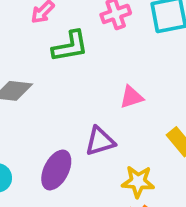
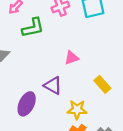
purple triangle: (100, 141) -> (53, 85), turned 48

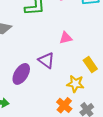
yellow star: (77, 110) -> (75, 84), moved

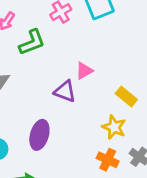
purple triangle: (46, 60) -> (65, 91), moved
yellow star: (75, 84) -> (114, 127), turned 30

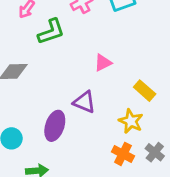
purple triangle: (65, 91) -> (84, 102), moved

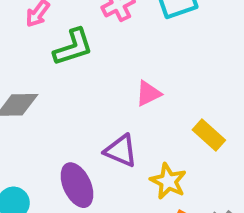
yellow star: (131, 121) -> (168, 181), moved
purple ellipse: (55, 126) -> (77, 185), turned -44

